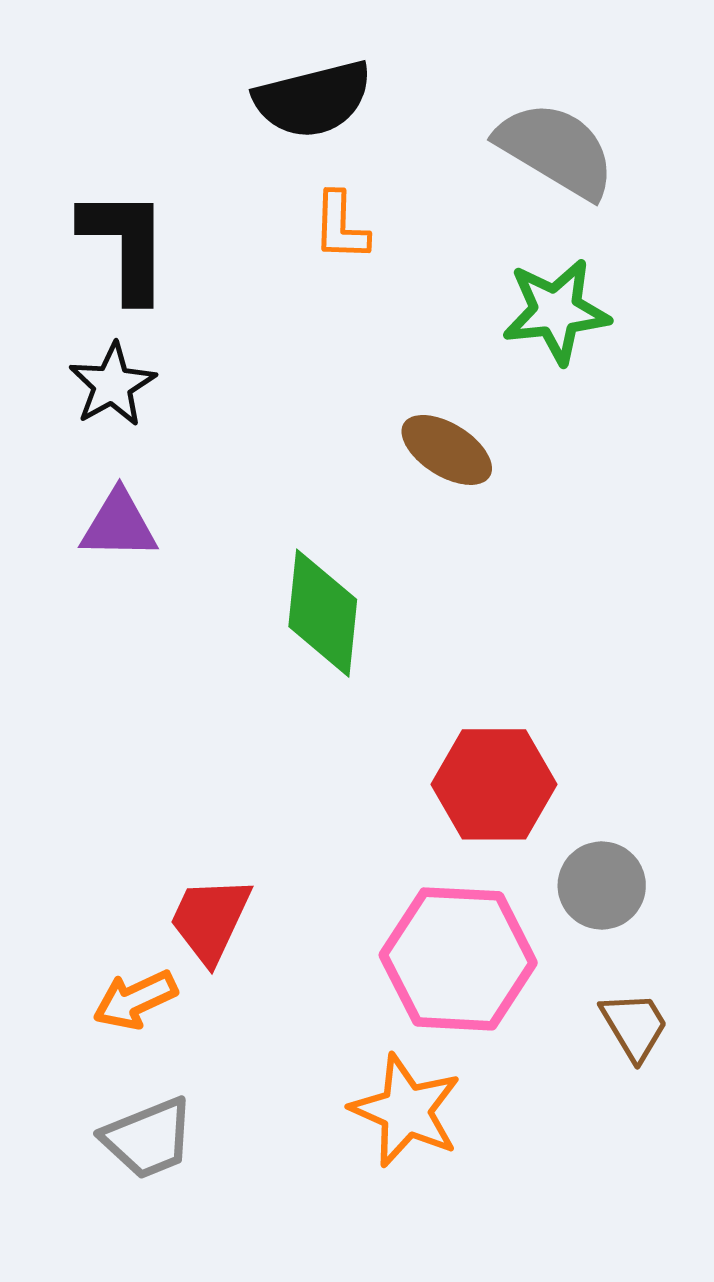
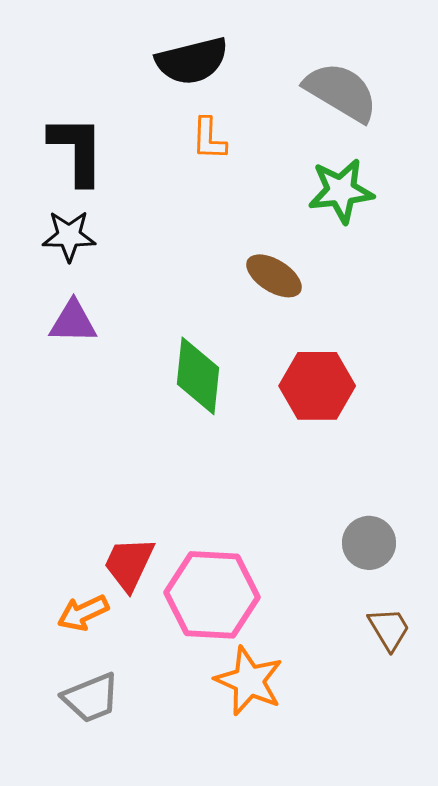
black star: (112, 385) -> (69, 236), turned 30
red hexagon: (494, 784) -> (317, 386), moved
pink hexagon: (458, 959) -> (212, 595), moved

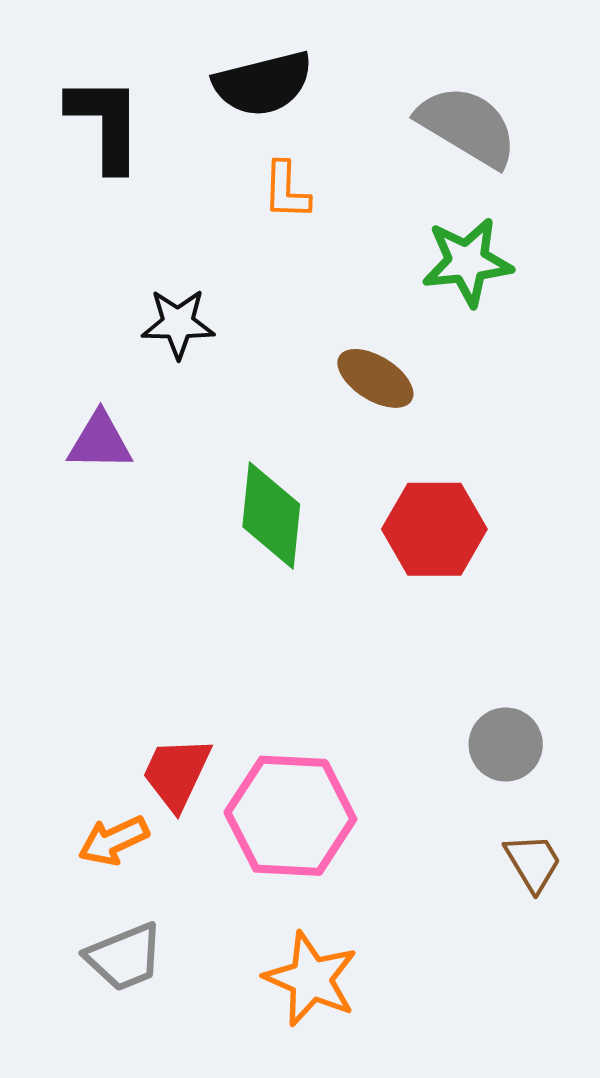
black L-shape: (77, 150) -> (105, 123), moved
black star: (69, 236) -> (178, 324), moved
orange star: (249, 681) -> (311, 979), moved

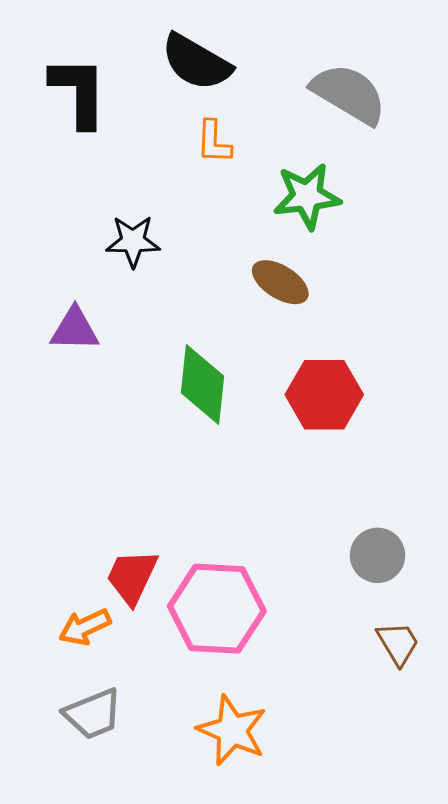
black semicircle: (263, 84) -> (196, 62), turned 44
green star: (467, 262) -> (307, 196), moved

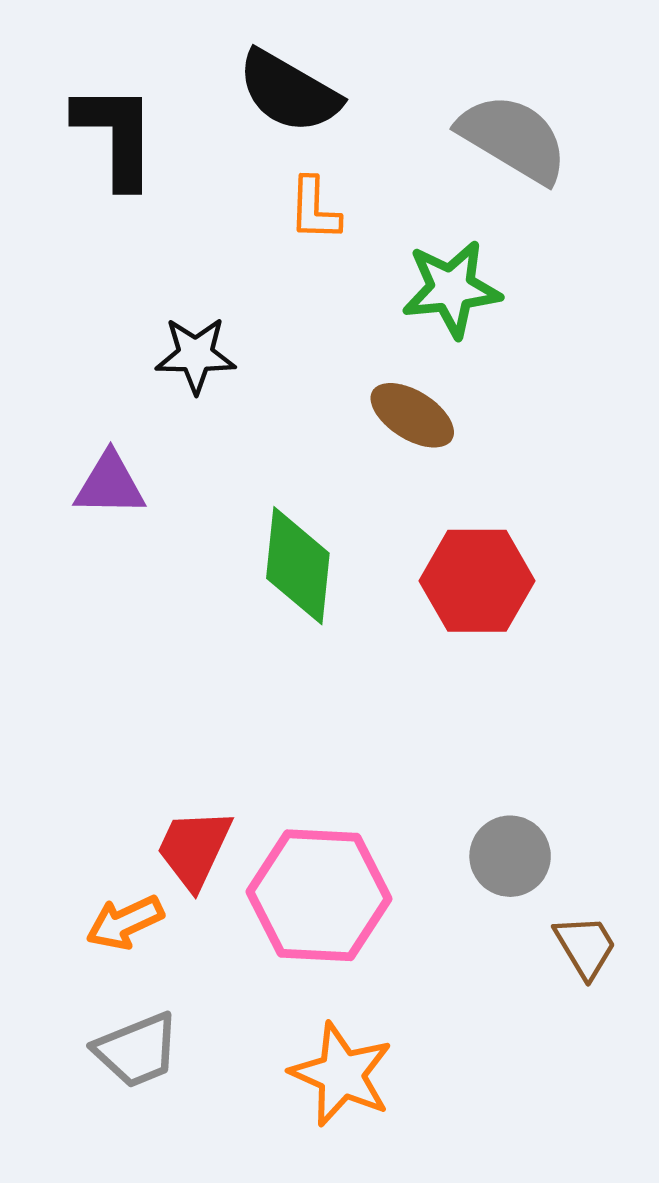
gray circle: (377, 555) -> (510, 856), moved

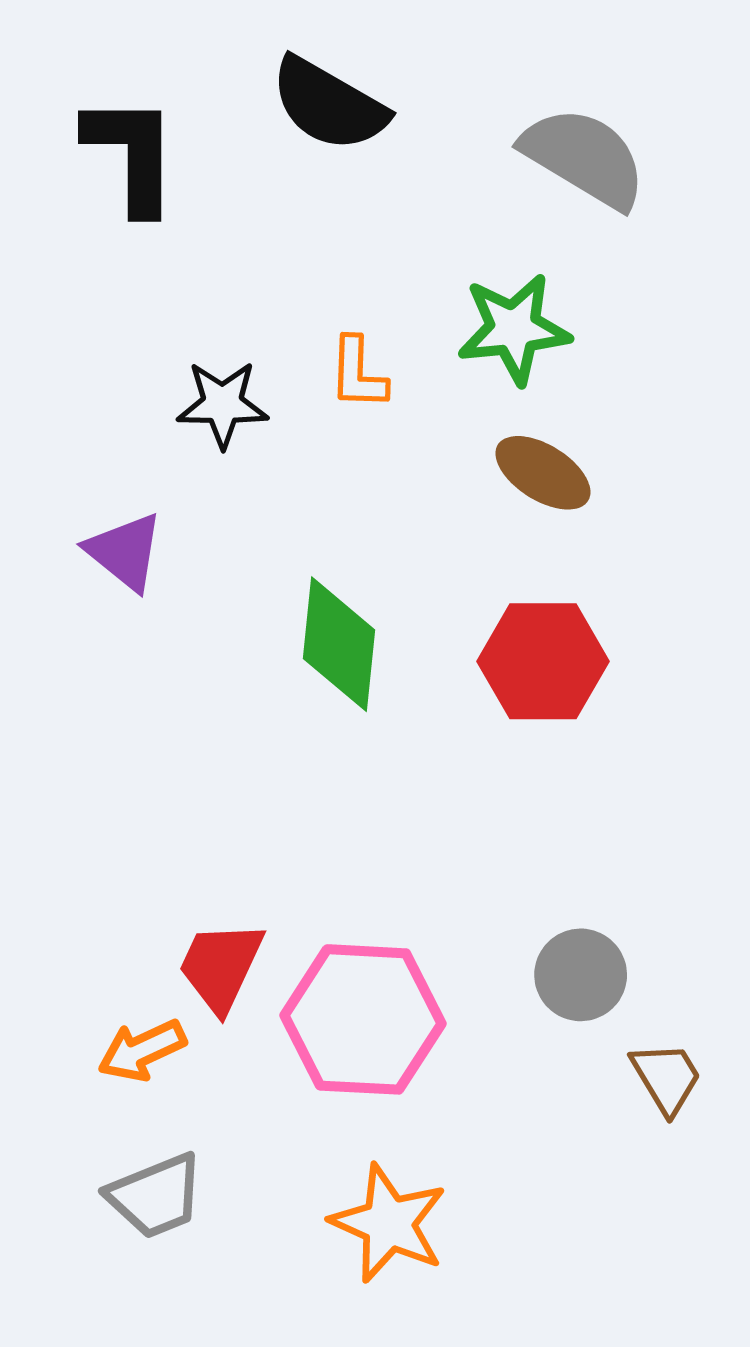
orange L-shape: (314, 209) -> (358, 373), moved
brown ellipse: (412, 415) -> (543, 473), moved
purple triangle: (110, 484) -> (125, 552), turned 38

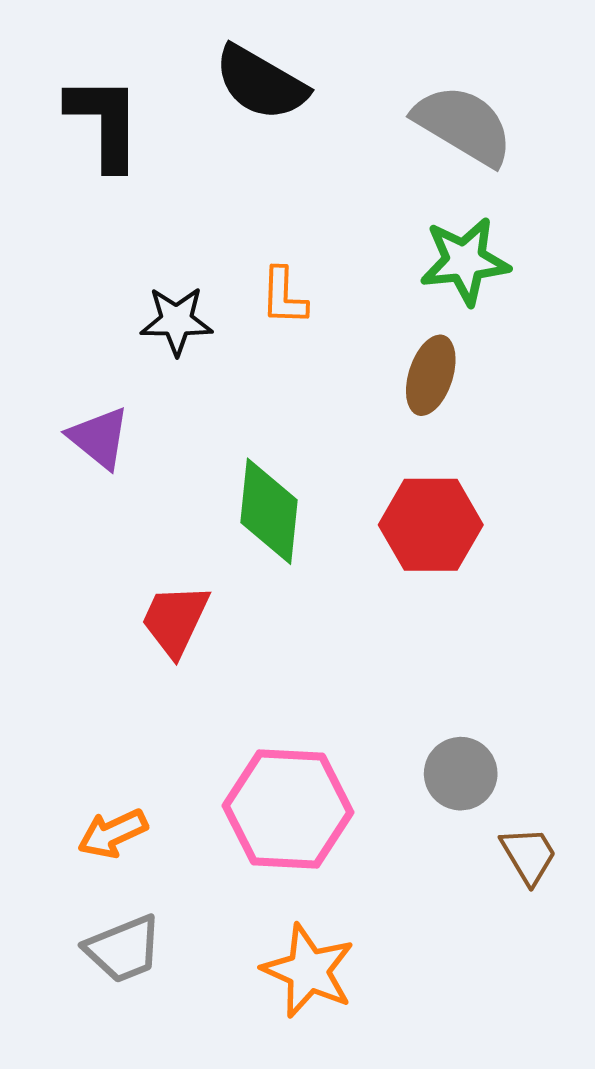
green star: (514, 329) -> (465, 261), moved
brown ellipse: (543, 473) -> (431, 375), turned 76
red trapezoid: (221, 966) -> (175, 620), moved

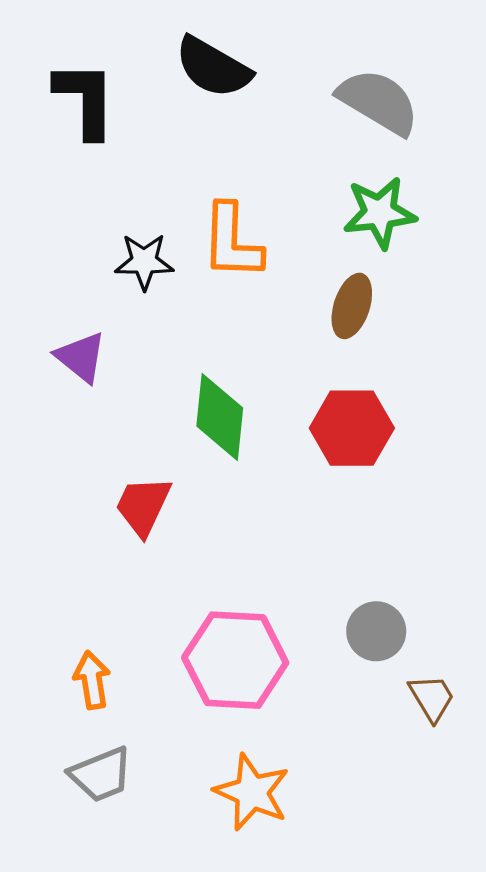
orange L-shape: (284, 296) -> (232, 242), size x1.6
orange arrow: (113, 833) -> (92, 680), turned 106

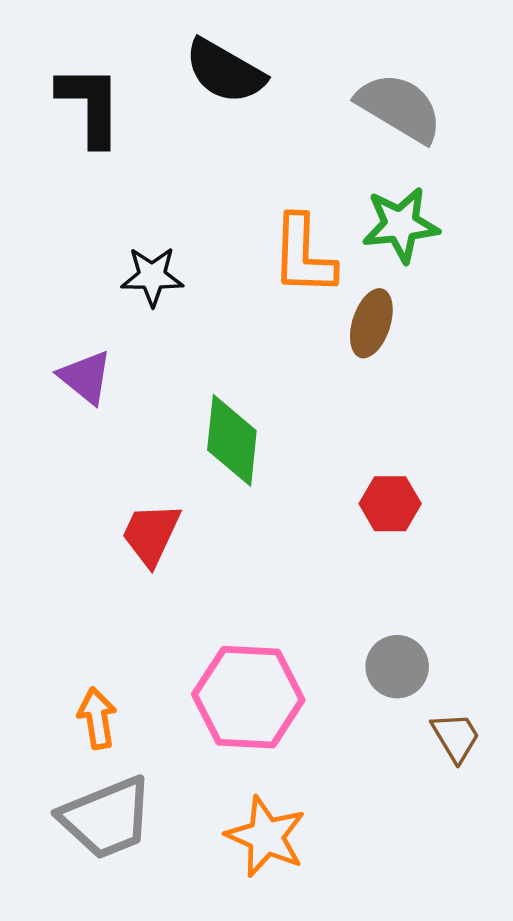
orange L-shape: (232, 242) -> (303, 255), moved
red hexagon: (352, 428) -> (390, 504), moved, size x0.7
gray trapezoid: (101, 774) -> (106, 818), size x1.4

